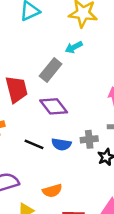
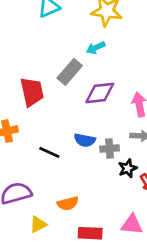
purple diamond: (54, 106) -> (100, 93), moved, turned -60
blue semicircle: (61, 144) -> (85, 140), moved

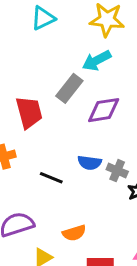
cyan arrow: (96, 48) -> (97, 61), size x1.4
gray cross: (110, 149) -> (117, 171), turned 30

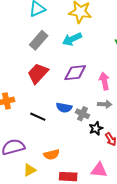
gray rectangle: (69, 88) -> (39, 40), moved
red trapezoid: (29, 112) -> (38, 73), moved, turned -125

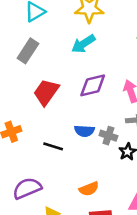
gray rectangle: (39, 40) -> (28, 51), moved
orange semicircle: (52, 155) -> (89, 189), moved

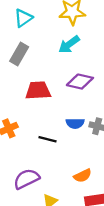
purple diamond: (93, 85) -> (80, 82), turned 30
red trapezoid: (46, 92) -> (38, 90), turned 55

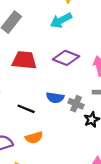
orange semicircle: (83, 176) -> (34, 138), moved

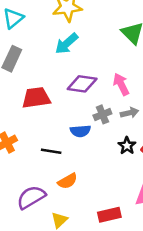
gray cross: (76, 104) -> (102, 114), moved, turned -32

